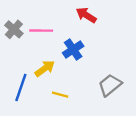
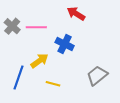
blue cross: (73, 49) -> (65, 44), turned -30

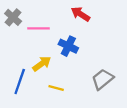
gray cross: (12, 26) -> (13, 17), moved

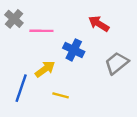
red arrow: (80, 14) -> (99, 24), moved
gray trapezoid: (103, 79) -> (117, 63), moved

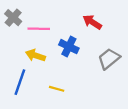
yellow arrow: (45, 69) -> (35, 55), moved, turned -126

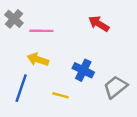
blue cross: (69, 47) -> (83, 70), moved
gray trapezoid: (109, 59) -> (115, 87), moved

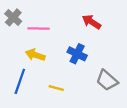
blue cross: (83, 70) -> (77, 54), moved
gray trapezoid: (115, 87) -> (107, 80), turned -100

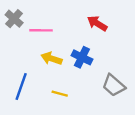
yellow arrow: (35, 55) -> (52, 58), moved

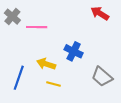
red arrow: (97, 23) -> (100, 13), moved
yellow arrow: (52, 58) -> (46, 64), moved

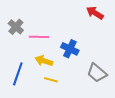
gray cross: (12, 17) -> (16, 27), moved
pink line: (37, 27) -> (39, 37), moved

